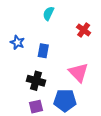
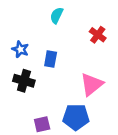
pink triangle: (78, 72) -> (92, 84), turned 35
black cross: (36, 81) -> (24, 81), moved

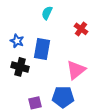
blue rectangle: (51, 59) -> (42, 49), size x1.5

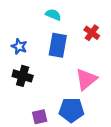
cyan semicircle: (47, 13) -> (53, 15), turned 88
blue rectangle: (42, 49) -> (58, 45), moved

